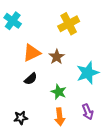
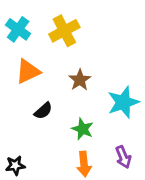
yellow cross: (69, 24) -> (64, 31), moved
orange triangle: (32, 53) -> (28, 71), moved
black star: (21, 118) -> (15, 165), moved

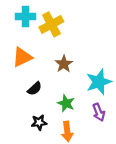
cyan cross: (18, 29) -> (26, 17), moved, turned -36
purple arrow: (123, 157) -> (99, 112), moved
black star: (15, 165) -> (39, 122), moved

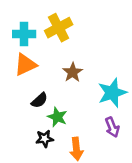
cyan cross: (26, 17) -> (24, 34), moved
green star: (66, 103) -> (57, 117), moved

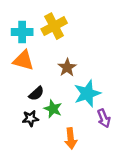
orange triangle: (25, 65) -> (23, 60), turned 40
cyan star: (112, 93) -> (87, 93), moved
black star: (45, 139) -> (30, 118), moved

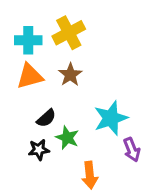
orange triangle: (23, 60) -> (30, 76), turned -30
brown star: (67, 67) -> (70, 75), moved

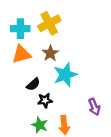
cyan star: (111, 118) -> (65, 75), moved
green star: (67, 138) -> (40, 125), moved
black star: (39, 150) -> (45, 100), moved

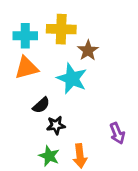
yellow cross: (49, 23) -> (61, 29), turned 30
brown star: (50, 53) -> (88, 50), moved
cyan star: (65, 75) -> (72, 79), moved, turned -30

